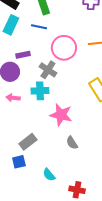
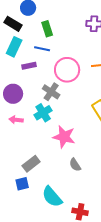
purple rectangle: (23, 55) -> (29, 66), moved
cyan cross: (40, 91) -> (43, 113), turned -30
cyan semicircle: (49, 175) -> (52, 197), size x1.6

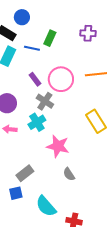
green rectangle: (47, 29) -> (50, 38), moved, turned 42
blue line: (42, 49) -> (32, 48), moved
purple rectangle: (29, 66) -> (35, 79), moved, turned 64

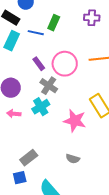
pink star: (58, 146) -> (75, 121), moved
gray semicircle: (69, 174) -> (73, 159), turned -40

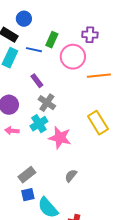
pink circle: (65, 64) -> (73, 57), moved
pink star: (75, 121) -> (60, 138), moved
gray semicircle: (73, 159) -> (71, 176), turned 112
blue square: (20, 178) -> (28, 195), moved

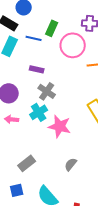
purple rectangle: (37, 81) -> (37, 69), turned -40
blue square: (28, 195) -> (17, 190), moved

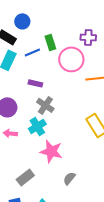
green rectangle: (52, 28) -> (50, 42), turned -42
blue line: (34, 38) -> (32, 52), turned -35
pink star: (60, 126) -> (51, 151), moved

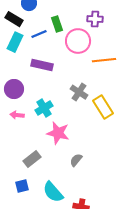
purple rectangle: (35, 83) -> (42, 65), size x1.5
gray cross: (45, 105) -> (79, 92), moved

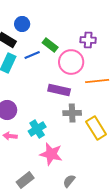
green rectangle: (57, 24) -> (50, 45), turned -35
purple rectangle: (42, 65) -> (59, 90), moved
gray cross: (79, 92) -> (72, 113), turned -36

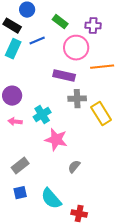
green rectangle: (50, 45) -> (60, 22), moved
gray rectangle: (25, 180) -> (20, 166), moved

